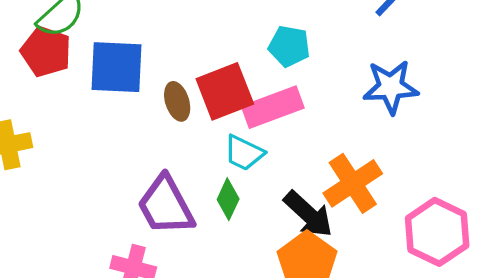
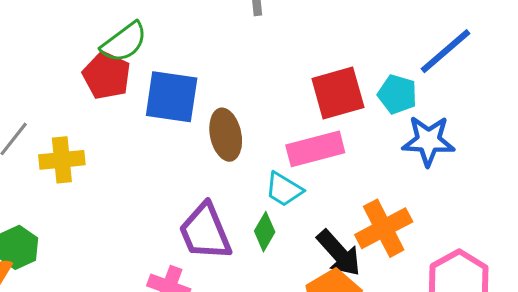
cyan pentagon: (289, 46) -> (397, 94), moved
red square: (225, 91) -> (338, 93), moved
brown ellipse: (177, 101) -> (226, 135), size x1.4

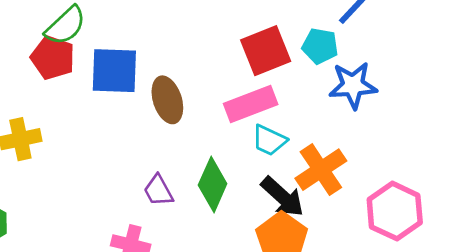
cyan trapezoid: (284, 189) -> (269, 140), moved
purple trapezoid: (205, 232) -> (158, 191), size x0.6
green diamond: (265, 232) -> (213, 184), size x1.5

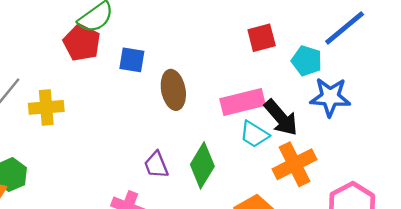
red square: (266, 51) -> (262, 38), moved, size x0.7
blue square: (114, 71) -> (132, 60), size x0.6
black arrow: (282, 197) -> (281, 118), moved

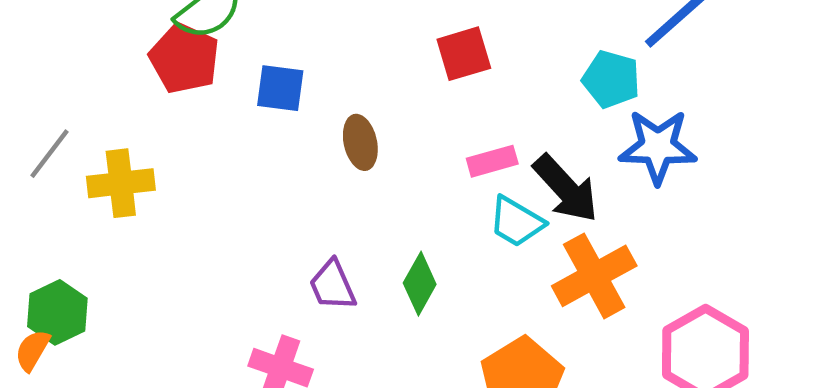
red square: (262, 38) -> (464, 54), moved
brown ellipse: (173, 90) -> (360, 142), size x0.7
pink rectangle: (243, 102) -> (492, 161), size x0.6
green diamond: (202, 165) -> (420, 284), size x0.7

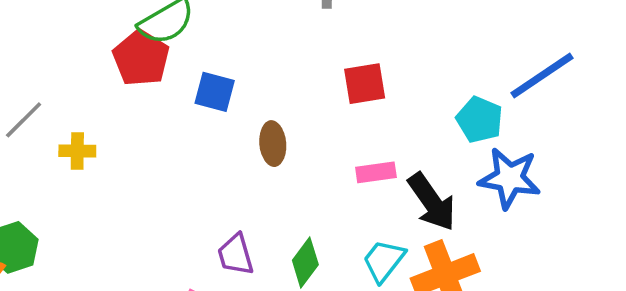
yellow cross: (121, 183) -> (77, 151), size x0.7
cyan trapezoid: (516, 222) -> (384, 261), moved, turned 90

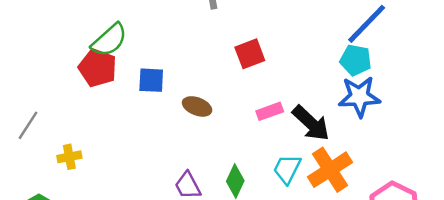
cyan pentagon: (480, 120) -> (356, 60), moved
brown ellipse: (273, 144) -> (197, 106), turned -52
yellow cross: (77, 151) -> (69, 157), moved

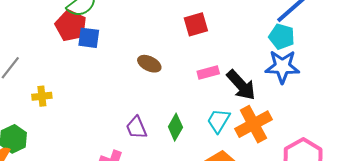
blue square: (151, 80) -> (89, 38), moved

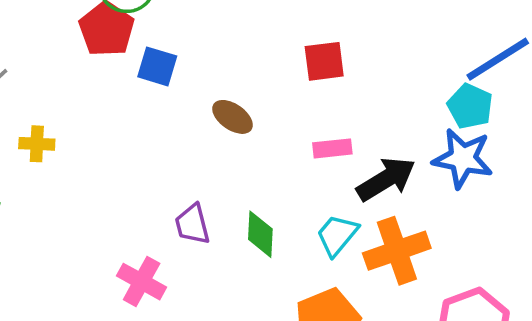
blue square: (89, 38) -> (157, 66), moved
black arrow: (241, 85) -> (386, 179), turned -88
green diamond: (175, 127) -> (260, 234), turned -36

